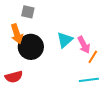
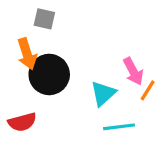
cyan triangle: (65, 40) -> (103, 94), moved
cyan line: (89, 80) -> (119, 127), moved

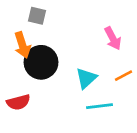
pink arrow: (133, 71) -> (113, 38), moved
orange line: (148, 90) -> (123, 76), turned 30

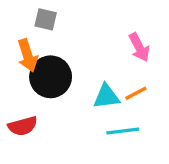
orange line: (123, 76) -> (136, 93), moved
cyan triangle: (86, 78) -> (106, 97), turned 35

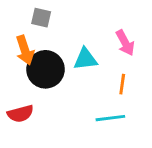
orange line: (136, 93) -> (122, 84), turned -54
cyan triangle: (106, 97) -> (85, 59), moved

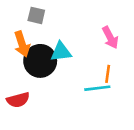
cyan triangle: (85, 59) -> (61, 52), moved
cyan line: (110, 118) -> (97, 88), moved

